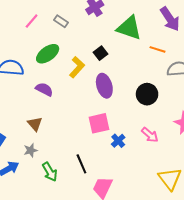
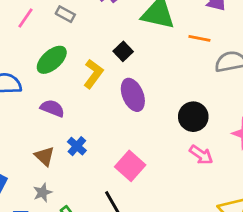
black circle: (147, 94) -> (193, 117), moved
pink square: (99, 123) -> (130, 166), moved, turned -30
blue cross: (118, 141) -> (77, 146), moved

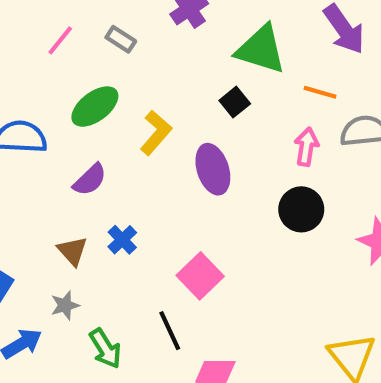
black square: (123, 51) -> (235, 102), moved
purple semicircle: (52, 108) -> (90, 180), turned 110
pink arrow: (201, 155) -> (306, 147), moved, turned -120

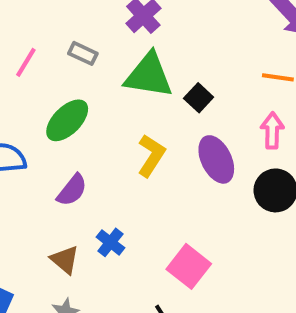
green triangle: (261, 49) -> (149, 75), moved
yellow L-shape: (156, 133) -> (151, 156), moved
purple ellipse: (213, 169) -> (216, 159), moved

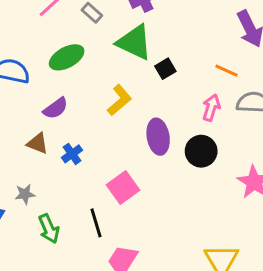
purple ellipse: (216, 159) -> (158, 137), moved
brown triangle: (65, 260) -> (37, 143), moved, turned -35

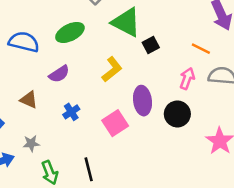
brown triangle: (37, 143) -> (29, 100), moved
pink square: (123, 187) -> (115, 123), moved

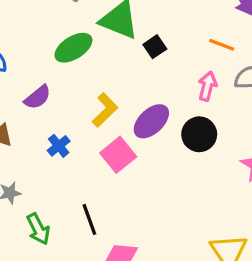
green ellipse: (70, 32) -> (73, 48), moved
yellow L-shape: (112, 69) -> (105, 110), moved
purple ellipse: (143, 101) -> (151, 121), turned 60

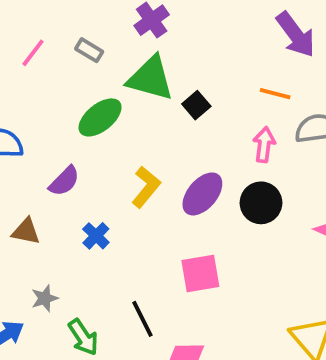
pink square: (118, 155) -> (200, 274), moved, turned 36

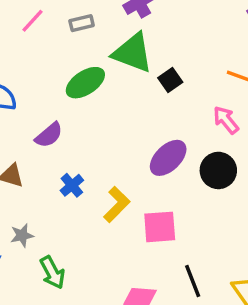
gray rectangle: (89, 50) -> (82, 23), turned -50
pink arrow: (264, 145) -> (226, 120), turned -52
yellow L-shape: (146, 187) -> (117, 204), moved
black line: (142, 319) -> (193, 281), moved

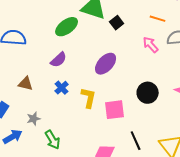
purple semicircle: (49, 135) -> (59, 60), moved
purple ellipse: (168, 158) -> (106, 64), moved
black circle: (218, 170) -> (148, 93), moved
yellow L-shape: (117, 204) -> (89, 98), turned -30

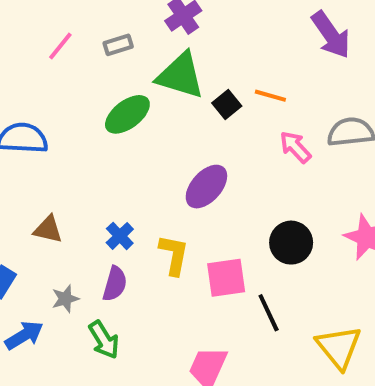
orange line: (158, 19) -> (270, 96), moved
purple semicircle: (59, 60) -> (115, 284), moved, turned -30
black line: (136, 141) -> (269, 313), moved

